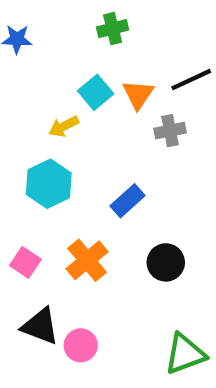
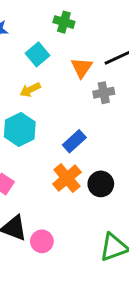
green cross: (113, 29) -> (64, 22), turned 30
cyan square: (96, 92) -> (37, 54), moved
orange cross: (87, 260) -> (67, 178), moved

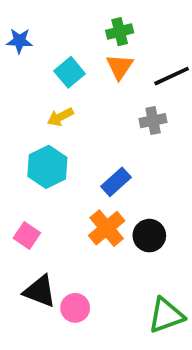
green cross: (64, 22) -> (120, 32), moved, turned -30
orange triangle: (82, 68) -> (120, 67), moved

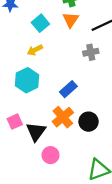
pink square: (27, 236) -> (15, 122), turned 32
black triangle: (40, 291) -> (36, 132), moved, turned 45
pink circle: (75, 308) -> (51, 155), moved

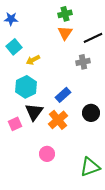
cyan square: (40, 23) -> (14, 47), moved
black circle: (89, 122) -> (91, 113), moved
black triangle: (36, 132) -> (34, 112), moved

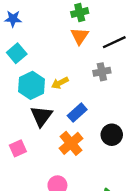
yellow arrow: (33, 60) -> (60, 83), moved
cyan hexagon: (26, 87) -> (32, 85), moved
black triangle: (34, 112) -> (41, 116), moved

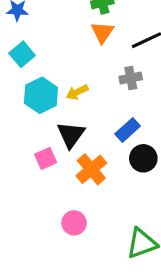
blue rectangle: (77, 113) -> (128, 130), moved
black triangle: (41, 116) -> (71, 135), moved
pink square: (18, 148) -> (46, 158), moved

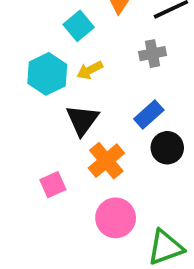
cyan square: (22, 54) -> (79, 26), moved
pink square: (46, 158) -> (53, 185), moved
pink circle: (74, 223) -> (116, 218), moved, size x1.4

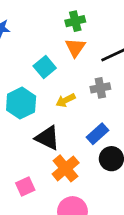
yellow arrow: (90, 70) -> (66, 100), moved
black triangle: (82, 120) -> (47, 138), turned -40

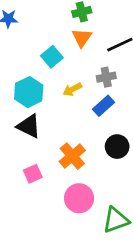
blue rectangle: (98, 134) -> (104, 106), moved
black triangle: (47, 138) -> (29, 126), moved

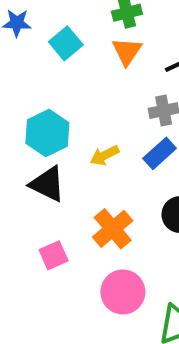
cyan square: (52, 57) -> (66, 43), moved
yellow arrow: (72, 89) -> (105, 155), moved

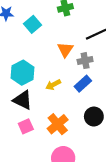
orange triangle: (127, 51) -> (65, 50), moved
pink square: (54, 255) -> (26, 126), moved

